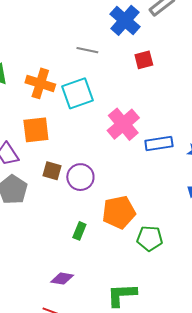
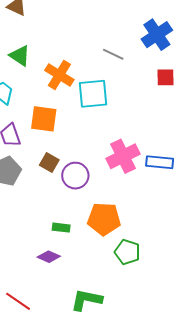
pink cross: (123, 124) -> (123, 156), moved
green rectangle: (79, 231) -> (61, 228), turned 60
purple diamond: (62, 279) -> (49, 257), moved

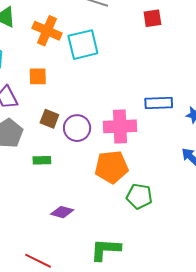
orange square: (44, 119) -> (38, 76), size x0.7
pink cross: (123, 156) -> (120, 126), moved, turned 32
green rectangle: (61, 228) -> (42, 160), moved

